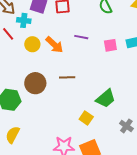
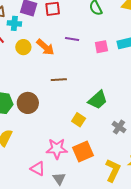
brown circle: (35, 83) -> (28, 103), moved

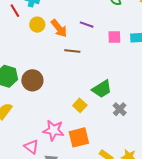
brown line: (59, 80) -> (72, 51), moved
gray cross: (119, 127) -> (120, 109), moved

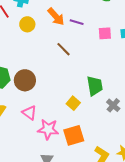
orange arrow: (59, 28) -> (56, 17), moved
brown line: (72, 51) -> (63, 49), turned 42
green trapezoid: (102, 89) -> (95, 86), turned -65
pink triangle: (31, 147) -> (29, 113), moved

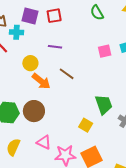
orange arrow: (56, 17) -> (41, 81), moved
purple line: (77, 22) -> (55, 47), moved
yellow circle: (27, 24) -> (30, 63), moved

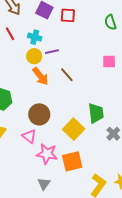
cyan cross: (16, 32) -> (35, 37), moved
purple line: (55, 47) -> (52, 52), moved, turned -32
brown circle: (34, 111) -> (39, 114), moved
yellow square: (86, 125) -> (74, 129), size x1.5

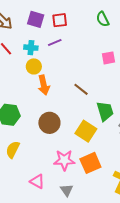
purple line: (52, 52) -> (55, 42), moved
brown line: (67, 75) -> (81, 89), moved
orange arrow: (40, 76) -> (44, 85), turned 36
pink triangle: (29, 136) -> (37, 181), moved

